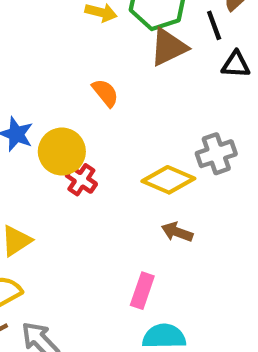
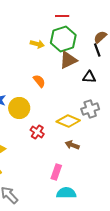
black line: (214, 25) -> (97, 50), moved
black triangle: (236, 65) -> (89, 77), moved
red cross: (81, 180) -> (37, 132), moved

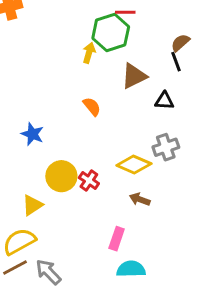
green hexagon: (63, 39) -> (111, 33), moved
yellow arrow: (37, 44) -> (89, 53), turned -88
yellow circle: (19, 108) -> (61, 176), moved

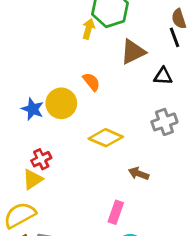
brown semicircle: (180, 43) -> (179, 19), turned -66
yellow diamond: (134, 165) -> (106, 138), moved
yellow circle: (61, 176) -> (61, 103), moved
red cross: (89, 181) -> (41, 159), moved, turned 30

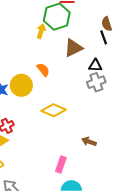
gray cross: (164, 122) -> (96, 82), moved
brown arrow: (139, 174) -> (89, 142), moved

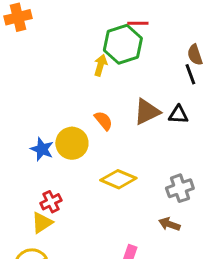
brown triangle: (73, 48) -> (147, 112), moved
gray cross: (96, 82) -> (180, 188), moved

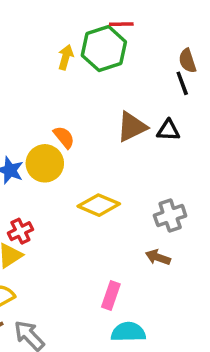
yellow arrow: (100, 65) -> (66, 57), moved
orange semicircle: (103, 121) -> (64, 137), moved

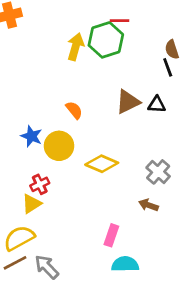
yellow arrow: (66, 57) -> (76, 47), size x1.4
yellow circle: (45, 163) -> (59, 146), moved
gray cross: (170, 216) -> (158, 172), turned -30

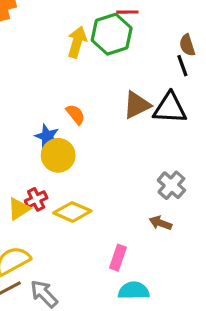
black triangle: (157, 105) -> (170, 108), size x1.6
blue star: (32, 136) -> (47, 136), moved
yellow diamond: (102, 164) -> (72, 212), moved
yellow triangle: (32, 204) -> (19, 209), moved

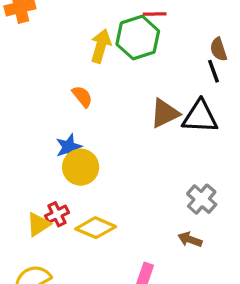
orange semicircle: (75, 114) -> (82, 96), moved
blue star: (47, 136) -> (69, 147), turned 30

